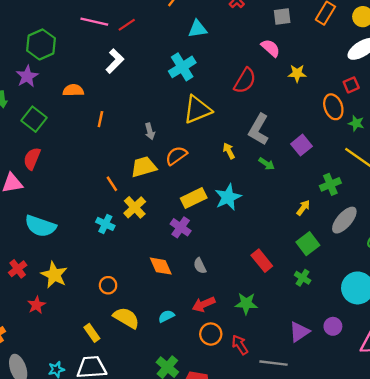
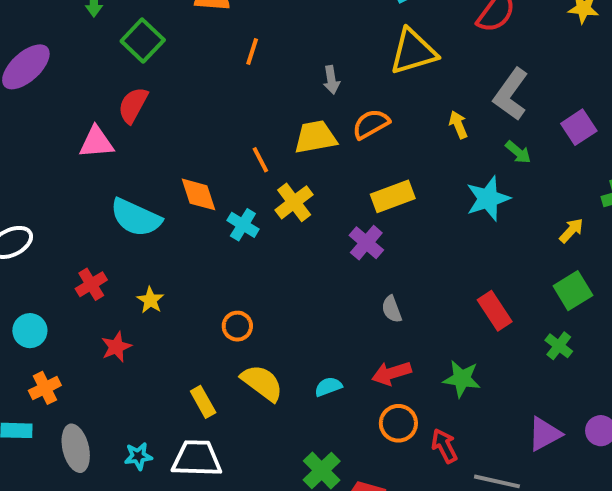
cyan star: (228, 197) -> (488, 199), moved
orange diamond: (161, 266) -> (198, 194), moved
yellow star: (54, 275) -> (150, 300), size x0.6

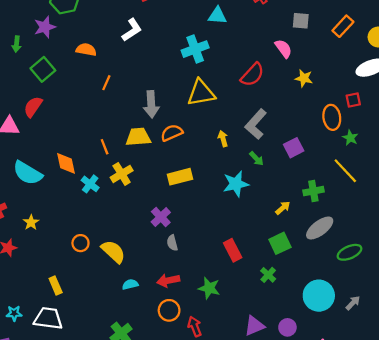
gray arrow: (331, 80) -> (151, 104), size x1.6
purple cross: (366, 243) -> (161, 217), moved
yellow semicircle: (262, 383) -> (113, 252), moved

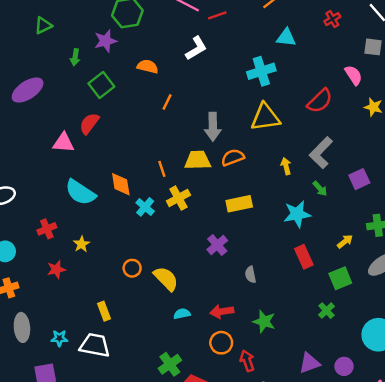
gray semicircle: (172, 243) -> (251, 275), moved
red rectangle: (233, 250) -> (304, 257), moved

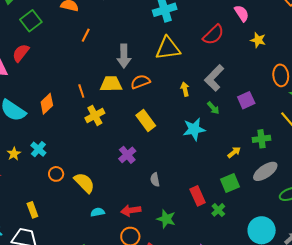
orange diamond: (121, 184) -> (47, 104), turned 55
yellow rectangle: (239, 204) -> (146, 120), turned 65
cyan cross: (145, 207) -> (38, 149), moved
red rectangle: (304, 257) -> (198, 196), moved

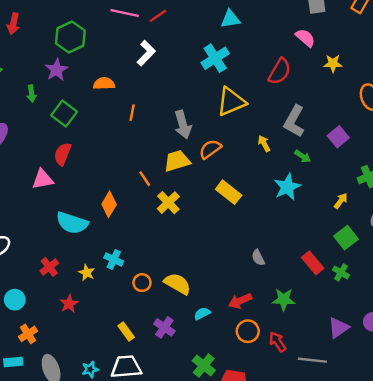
purple cross: (127, 155) -> (164, 327), moved

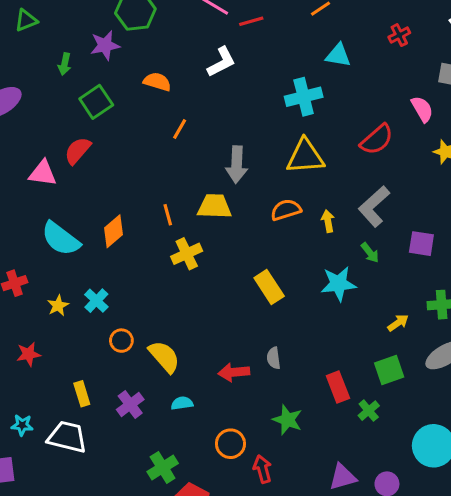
purple square: (338, 137) -> (421, 244), turned 30
orange semicircle: (210, 149) -> (286, 210), moved
yellow rectangle: (229, 192) -> (269, 287), moved
red arrow: (240, 301) -> (234, 372), moved
red star: (69, 304) -> (29, 354), moved

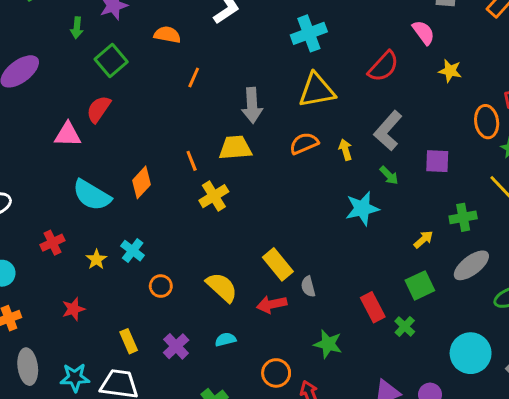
yellow rectangle: (269, 287) -> (278, 264), moved
yellow semicircle: (164, 357) -> (222, 287), moved
cyan star: (22, 425) -> (75, 378), size x1.4

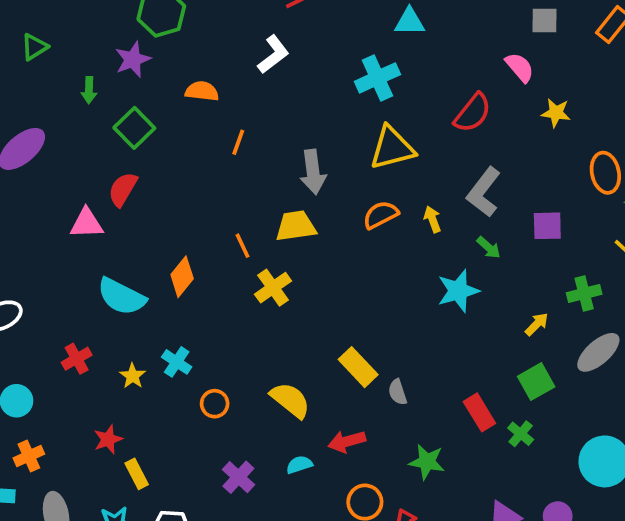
red arrow: (272, 304) -> (347, 441), moved
yellow rectangle: (129, 341) -> (137, 474), moved

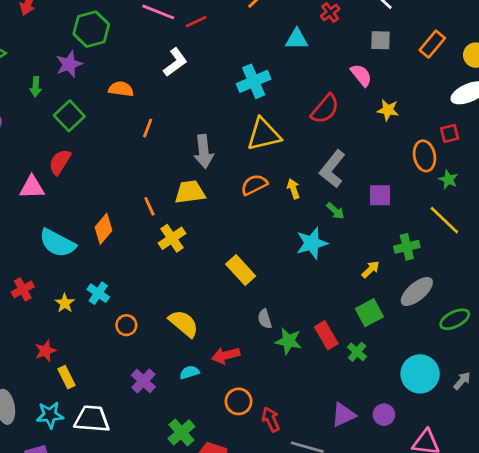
cyan triangle: (409, 22) -> (297, 39), moved
yellow rectangle: (358, 367) -> (241, 270), moved
green star: (427, 462) -> (289, 341), moved

